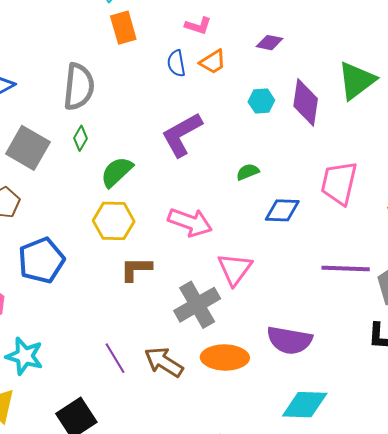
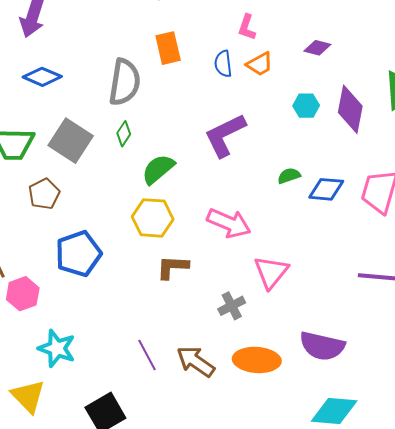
pink L-shape: (198, 26) -> (247, 27), turned 88
orange rectangle: (123, 28) -> (168, 48), moved
blue diamond: (282, 210) -> (326, 189), moved
gray cross: (197, 305) -> (232, 306), size x0.6

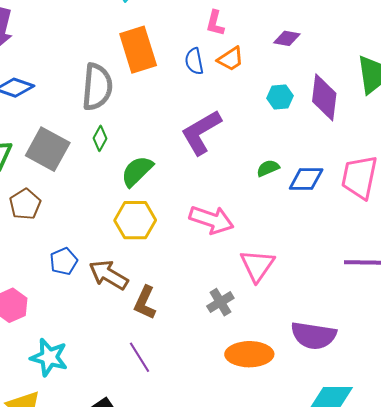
orange rectangle: (168, 48) -> (138, 50), size x1.4
blue pentagon: (78, 254) -> (64, 261), size x0.6
brown L-shape: (172, 267) -> (145, 303), moved, turned -64
brown arrow: (196, 361) -> (109, 275), moved

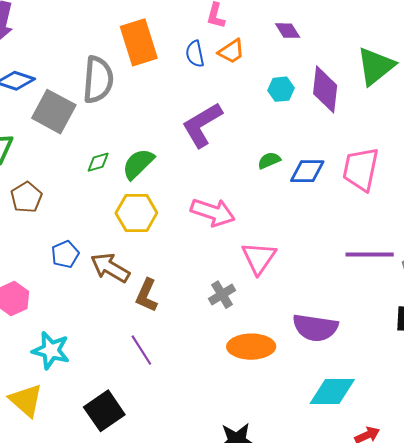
purple diamond: (287, 38) -> (288, 31), turned 48
green diamond: (100, 138) -> (98, 162), moved, turned 45
gray square: (48, 149) -> (54, 112), moved

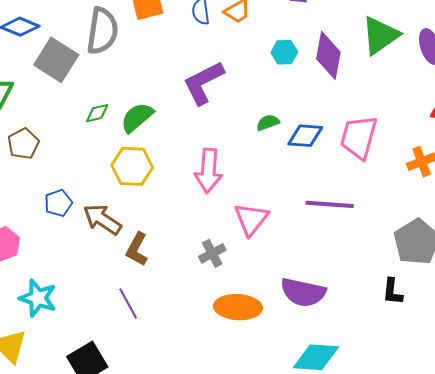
pink arrow: (213, 212) -> (208, 171), turned 72
purple line: (370, 254) -> (330, 204), moved

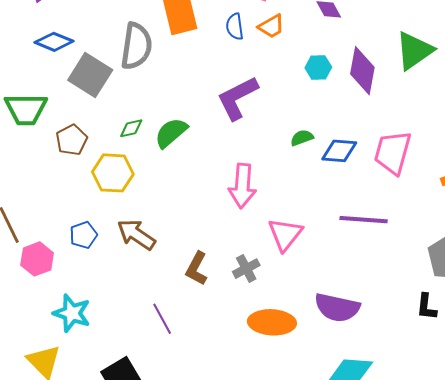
brown pentagon: (23, 144) -> (72, 140), moved
yellow hexagon: (132, 166) -> (113, 173), moved
blue pentagon: (58, 203) -> (83, 235), moved
brown L-shape: (137, 249) -> (197, 269), moved

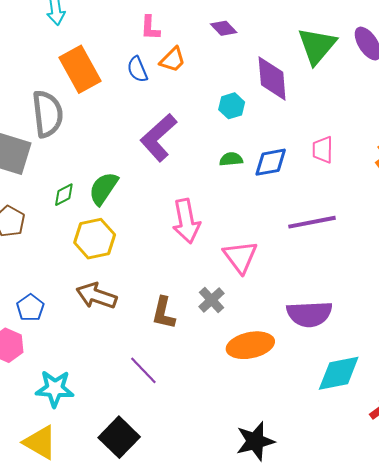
cyan hexagon: (318, 67) -> (232, 106), moved
green semicircle: (302, 138) -> (231, 159), turned 30
pink trapezoid: (393, 152) -> (323, 150), size x0.6
yellow hexagon: (113, 173) -> (95, 239), moved
blue pentagon: (83, 235) -> (30, 308), moved

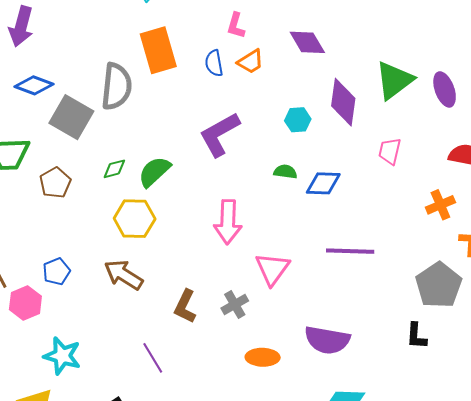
purple diamond: (224, 28) -> (307, 42), size x1.4
pink trapezoid: (323, 150) -> (390, 151), moved
orange ellipse: (250, 345) -> (263, 357), size x0.7

